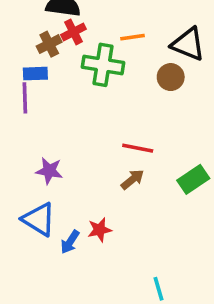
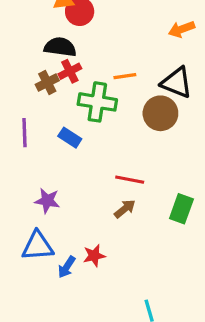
blue rectangle: (35, 74) -> (70, 138), moved, turned 35
brown circle: (171, 77) -> (160, 113), size x1.4
green rectangle: (193, 179) -> (181, 209), turned -36
blue triangle: (39, 219) -> (38, 246), turned -36

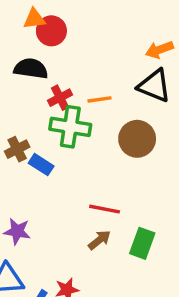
red cross: (70, 71) -> (60, 98), moved
brown cross: (47, 83) -> (17, 149), moved
black triangle: (177, 83) -> (154, 86), moved
green rectangle: (181, 209) -> (142, 243), moved

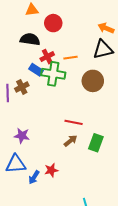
red circle: (51, 31) -> (53, 23), moved
orange arrow: (159, 50) -> (106, 28), turned 42
black triangle: (154, 86) -> (103, 49), turned -35
blue rectangle: (41, 165) -> (36, 70), moved

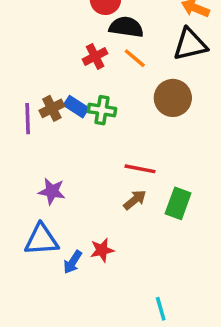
black semicircle: (30, 39) -> (126, 27), moved
orange line: (71, 58) -> (135, 58), turned 48
blue rectangle: (36, 70) -> (76, 107), moved
green cross: (53, 74) -> (102, 110), moved, size x0.7

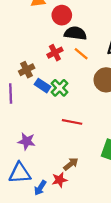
brown cross: (52, 108) -> (27, 70), moved
green cross: (102, 110) -> (60, 88), turned 36
red line: (140, 169) -> (72, 122), moved
brown arrow: (135, 200) -> (71, 164), moved

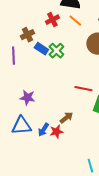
red line: (72, 122) -> (83, 89), moved
blue arrow: (40, 188) -> (43, 130), moved

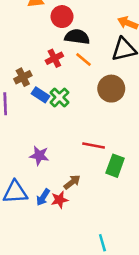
purple star: (27, 98) -> (39, 156), moved

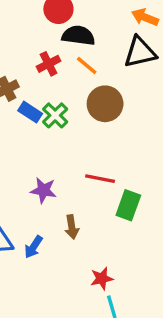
brown circle: (111, 89) -> (105, 104), moved
purple star: (39, 156) -> (43, 190), moved
brown arrow: (72, 182) -> (72, 227), turned 120
red star: (59, 200) -> (102, 279), moved

